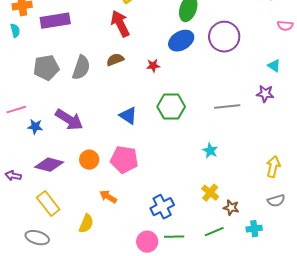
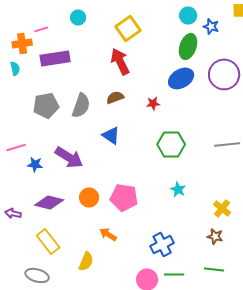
blue triangle: (128, 116) -> (111, 135), moved
cyan star: (210, 151) -> (178, 189), moved
yellow cross: (210, 193) -> (222, 208), moved
brown star: (231, 208) -> (215, 236), moved
green line: (214, 232) -> (214, 269), turned 30

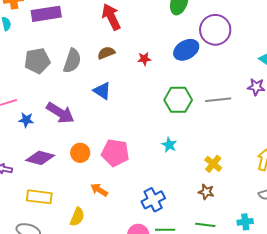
blue ellipse: (181, 78) -> (186, 50), moved
green hexagon: (171, 144) -> (178, 100), moved
yellow rectangle: (48, 241) -> (39, 197), turned -45

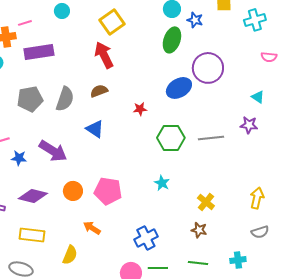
red star: (144, 59) -> (140, 109), moved

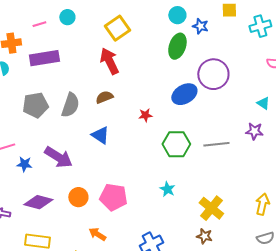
pink line: (25, 23) -> (39, 24), moved
yellow cross: (206, 202) -> (211, 208), size x1.4

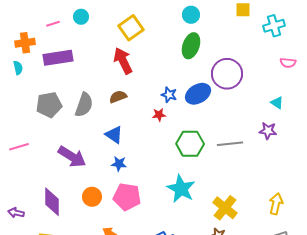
blue star: (200, 26) -> (169, 95), moved
blue star: (24, 164) -> (119, 164), moved
cyan star: (167, 189) -> (181, 189), size x1.8
purple diamond: (38, 202) -> (52, 202), turned 76

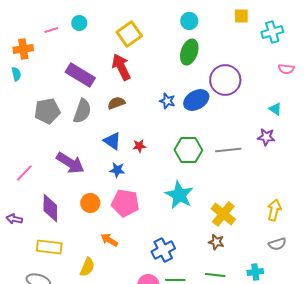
purple rectangle: (58, 58) -> (80, 75), moved, turned 40
red star: (159, 115) -> (139, 146), moved
pink line: (19, 147) -> (24, 173), moved, turned -30

